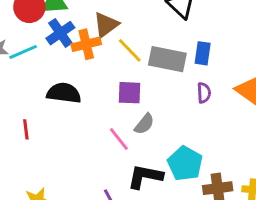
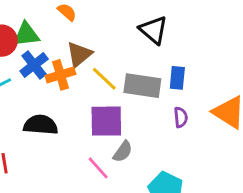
purple square: (130, 93) -> (106, 121), size x1.4

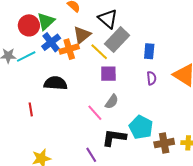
black triangle: (153, 30) -> (108, 19), moved
green triangle: (26, 34) -> (46, 21), turned -36
gray rectangle: (142, 86) -> (117, 40), moved, turned -55
purple square: (106, 121) -> (108, 74), moved, size x0.7

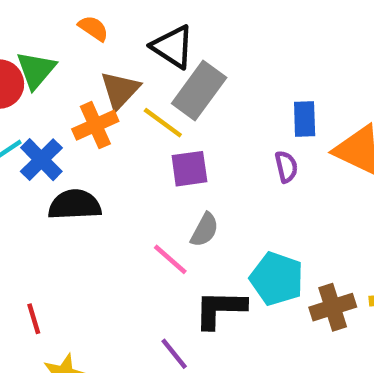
blue cross: (51, 42) -> (41, 160), moved
blue rectangle: (149, 51) -> (305, 119), moved
red line: (31, 109) -> (34, 319), moved

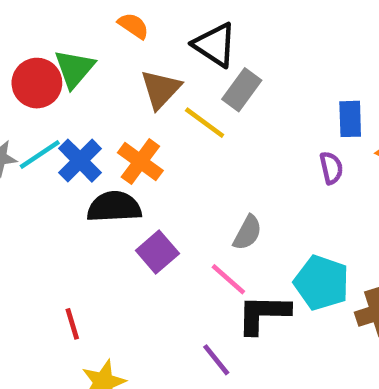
gray rectangle: (199, 91) -> (242, 90), size x0.7
orange cross: (95, 125) -> (140, 162), moved, turned -30
purple square: (189, 169) -> (157, 252), moved, turned -33
pink line: (170, 259) -> (228, 279), moved

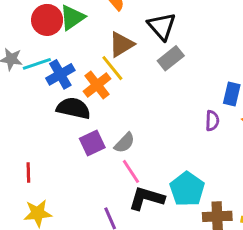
yellow line: (205, 123) -> (112, 68), moved
gray semicircle: (247, 233) -> (124, 143), moved

